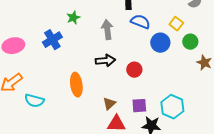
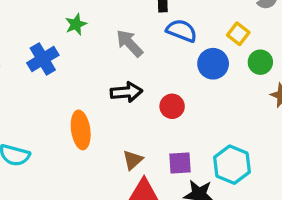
gray arrow: (107, 30) -> (130, 43), turned -36

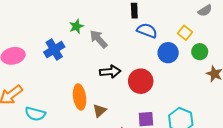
gray arrow: (130, 43) -> (99, 39), moved
red circle: (172, 106) -> (141, 81), size x1.5
brown triangle: (133, 160) -> (100, 111), moved

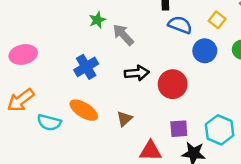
yellow square: (185, 33) -> (217, 20), moved
blue cross: (54, 50) -> (86, 67), moved
orange ellipse: (80, 97) -> (84, 110), moved, turned -50

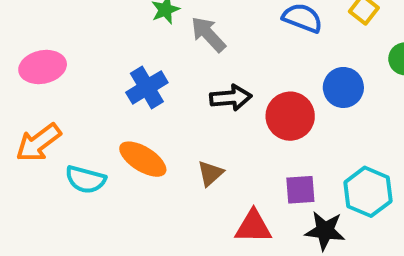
blue circle: (205, 51) -> (343, 87), moved

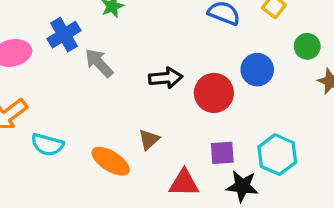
gray arrow: (208, 34) -> (99, 63), moved
blue cross: (147, 87) -> (64, 35), moved
orange ellipse: (143, 159) -> (111, 161), moved

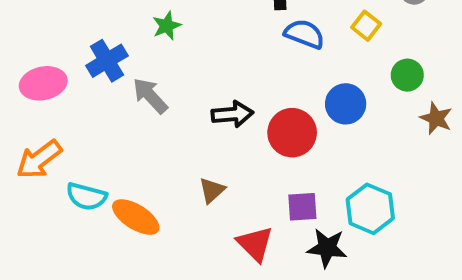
orange ellipse: (111, 161) -> (136, 217), moved
red triangle: (184, 183) -> (255, 244), turned 44

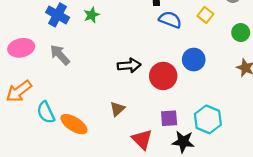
blue cross: (107, 61) -> (58, 15), moved, turned -30
green circle: (407, 75) -> (241, 33), moved
gray arrow: (150, 96) -> (60, 55), moved
cyan semicircle: (86, 196) -> (46, 112), turned 50

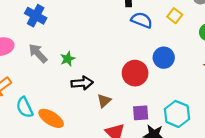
green star: (92, 15) -> (68, 59), moved
black arrow: (129, 65) -> (82, 83), moved
brown triangle: (117, 109) -> (104, 101), moved

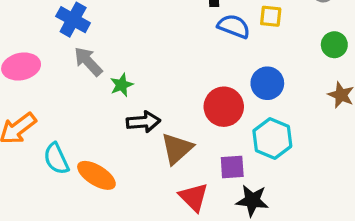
yellow square: (175, 16) -> (271, 16), moved, turned -32
gray arrow: (38, 53) -> (88, 61), moved
brown triangle: (104, 101) -> (177, 149), size x1.5
cyan hexagon: (177, 114) -> (272, 139), moved

